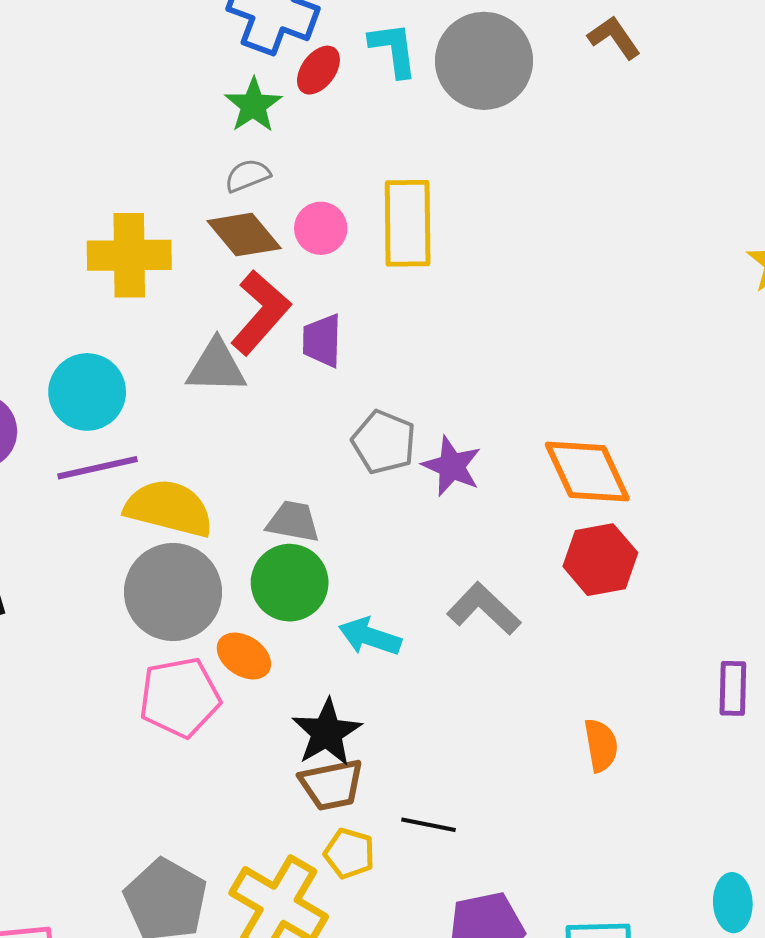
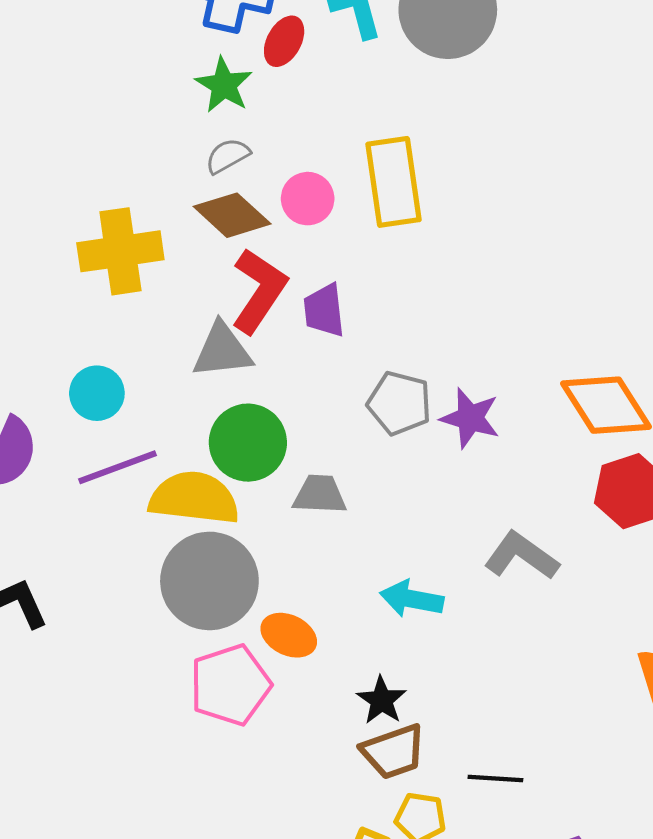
cyan circle: (87, 392) -> (97, 393), size x0.7
green circle: (290, 583) -> (248, 443), moved
black star: (327, 733) -> (382, 700), size x0.7

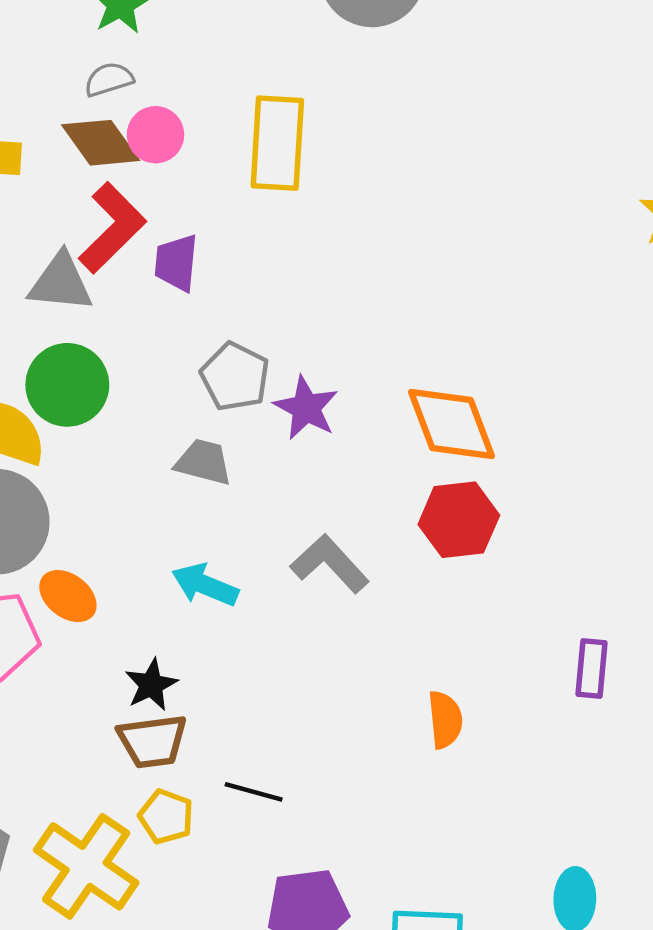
pink circle: (308, 199) -> (155, 135), moved
gray trapezoid: (320, 495) -> (204, 462), moved

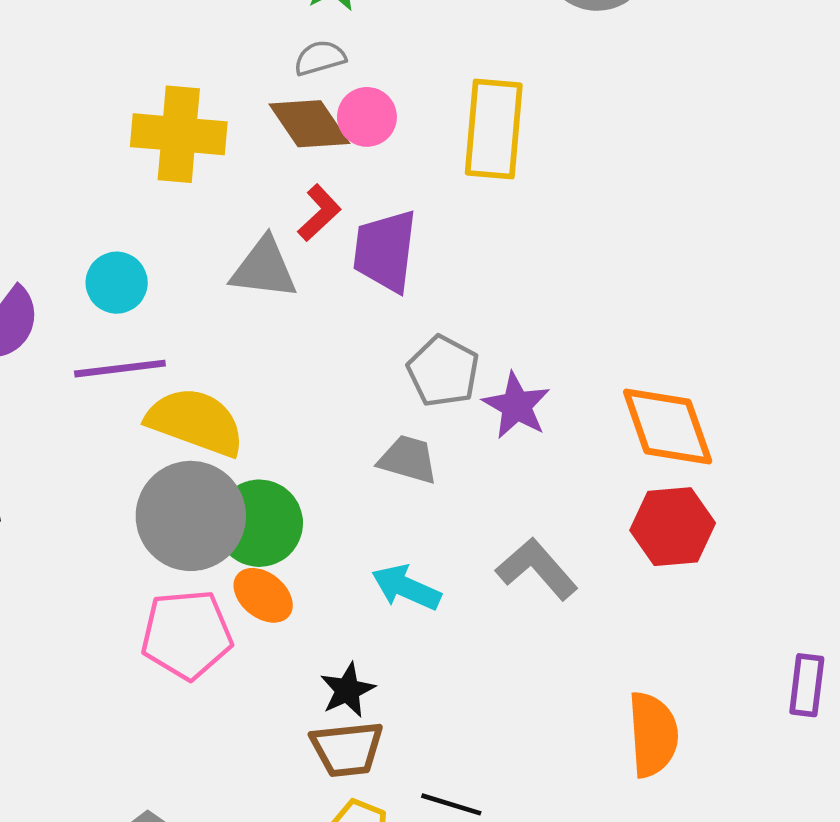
red L-shape: (112, 228) -> (319, 213), size x0.6
purple trapezoid: (176, 263) -> (385, 251), size x1.4
green circle: (67, 385) -> (259, 523), moved
orange semicircle: (445, 720) -> (653, 734), size x1.4

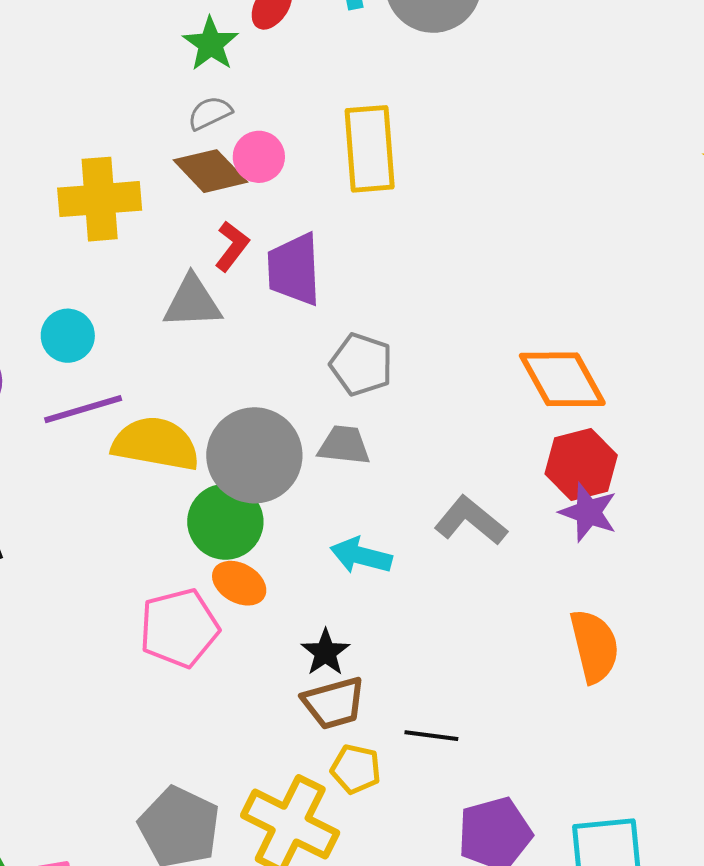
purple star: (516, 406) -> (588, 512), moved
gray circle: (191, 516) -> (254, 455), moved

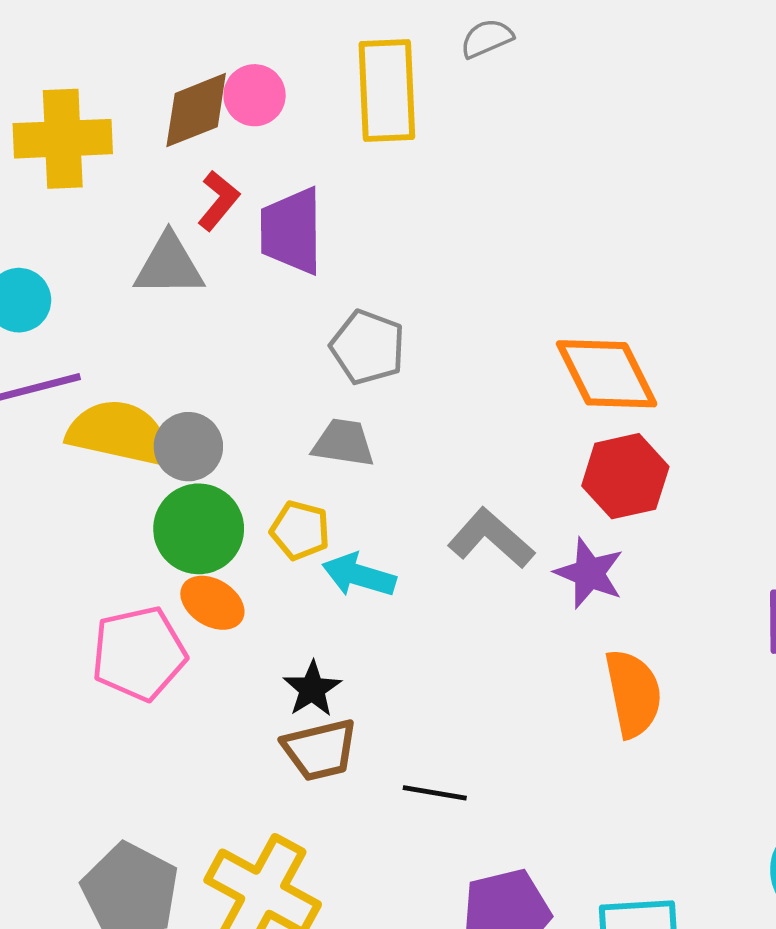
gray semicircle: (210, 113) -> (487, 38), moved
brown diamond: (210, 171) -> (196, 110), turned -70
gray circle: (254, 455) -> (188, 447), moved, size x0.6
purple star: (588, 512) -> (589, 573), moved
yellow pentagon: (356, 769) -> (300, 530), moved

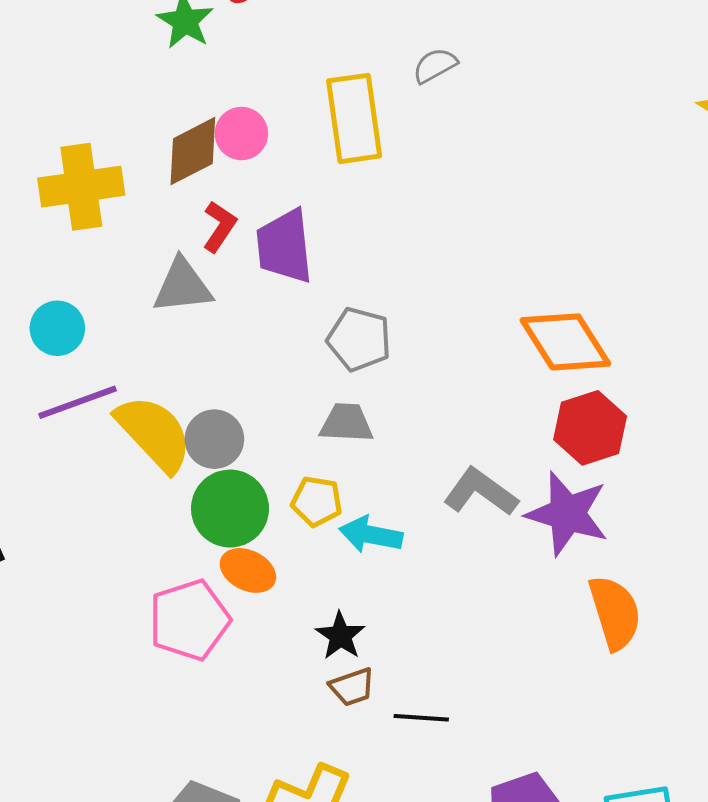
yellow semicircle: (119, 433) -> (154, 433), turned 40
purple star: (589, 573) -> (567, 514), size x1.4
brown trapezoid: (320, 750) -> (352, 687), size x0.7
black line: (435, 793) -> (421, 718), moved

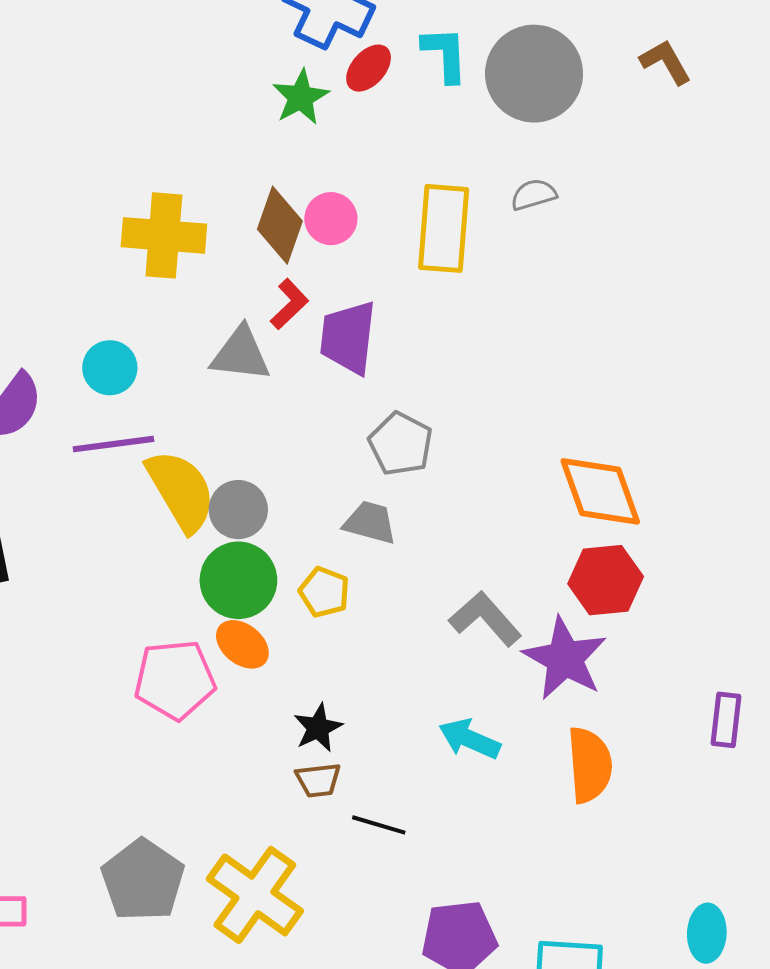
brown diamond: (193, 151) -> (280, 225), turned -56
cyan arrow: (371, 535) -> (470, 739), moved

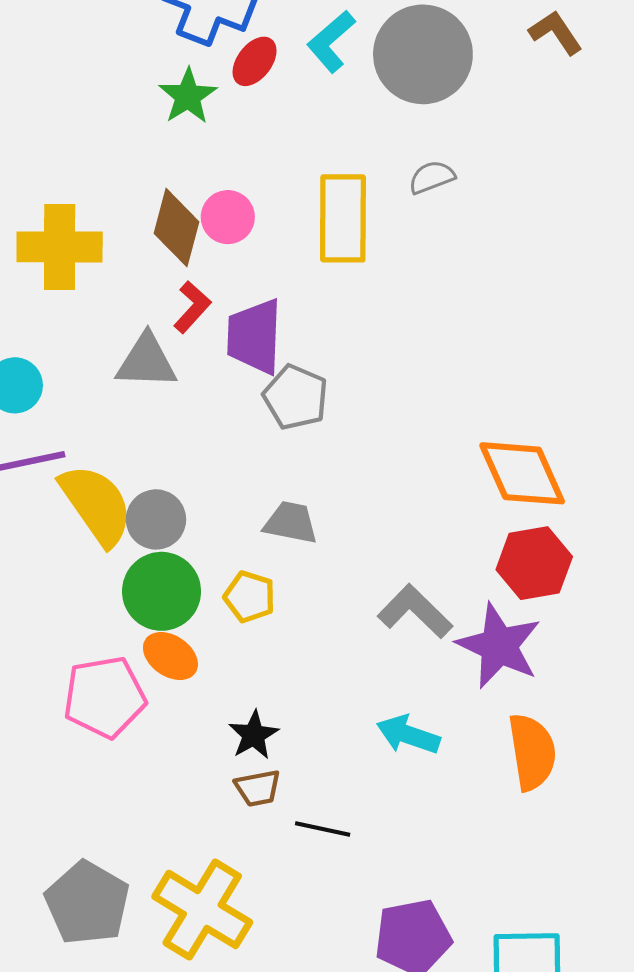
cyan L-shape: (445, 54) -> (331, 41), turned -124
gray pentagon: (401, 444) -> (296, 397), moved

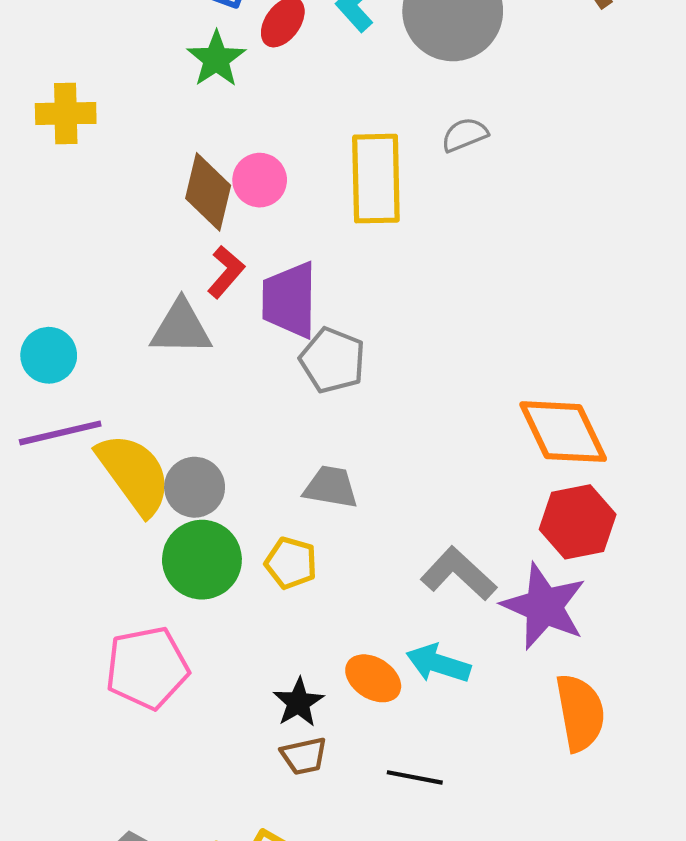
yellow cross: (60, 247) -> (66, 113), moved, size x0.7
orange ellipse: (170, 656) -> (373, 678), moved
cyan arrow: (408, 735) -> (438, 664), moved
black line: (323, 829) -> (415, 777), moved

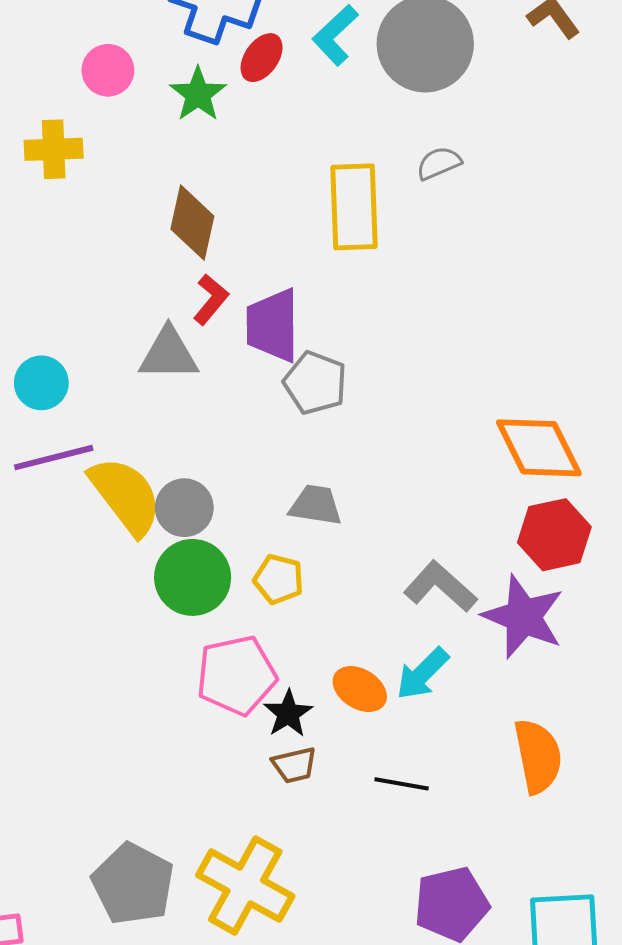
pink circle: (260, 180) -> (108, 70), moved
cyan arrow: (438, 664) -> (422, 674), turned -62
pink pentagon: (147, 668) -> (236, 675), moved
orange semicircle: (580, 713) -> (538, 756), moved

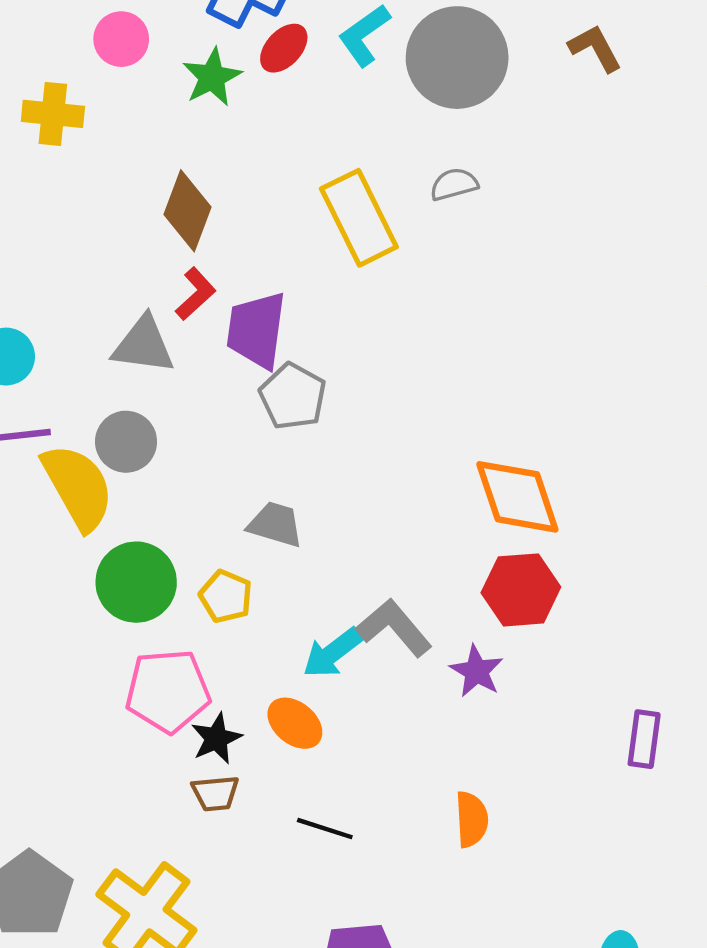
yellow rectangle: (354, 207) -> (359, 218), turned -32
gray circle: (184, 508) -> (126, 442), moved
purple star: (523, 617) -> (477, 671), size x0.6
cyan arrow: (422, 674) -> (332, 653), moved
orange semicircle: (538, 756) -> (472, 819), size x0.7

